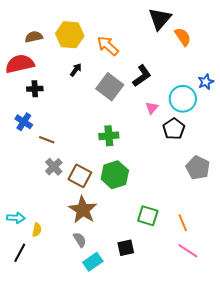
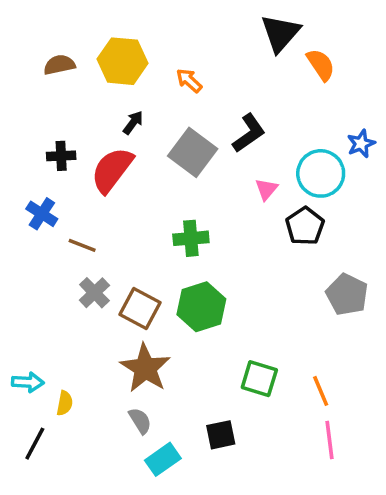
orange arrow: (108, 46) -> (189, 80), size x0.7
red semicircle: (20, 64) -> (112, 170), moved, turned -40
pink line: (188, 251) -> (329, 440), turned 50

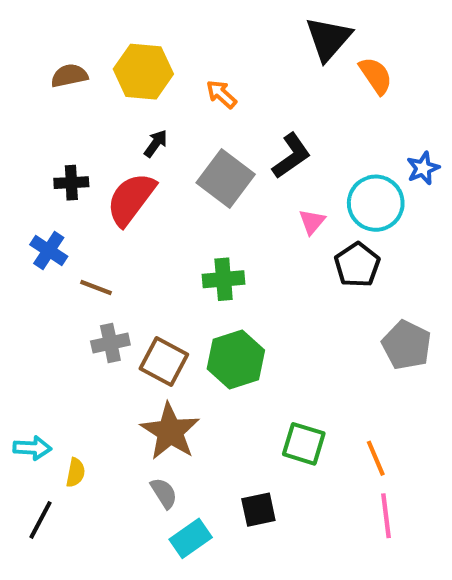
gray cross: (94, 293) -> (110, 343), turned 32

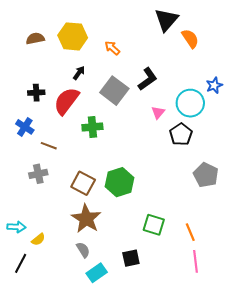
green cross: (224, 279) -> (92, 127), moved
gray cross: (110, 343) -> (38, 174), moved
yellow semicircle: (75, 473) -> (38, 239), turned 40

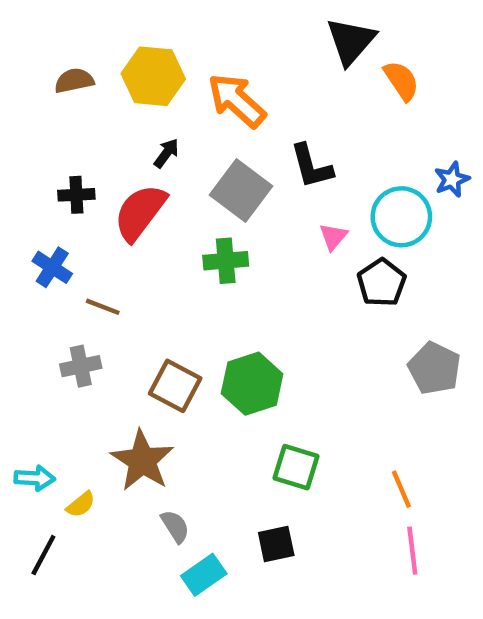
orange arrow: (112, 48) -> (237, 100), size x1.8
black L-shape: (148, 79) -> (311, 166), turned 110
green cross: (92, 127) -> (226, 261), moved
brown star: (86, 219) -> (142, 461), moved
green square: (154, 225) -> (296, 467), moved

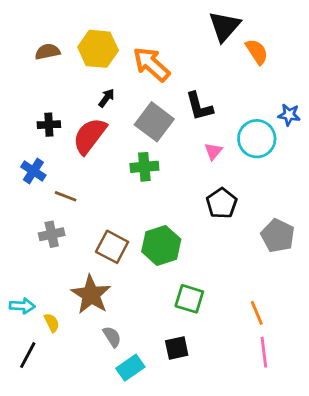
blue star: (452, 179) -> (289, 115), turned 30
black pentagon: (382, 283) -> (222, 203), moved
yellow semicircle: (81, 504) -> (52, 323), turned -78

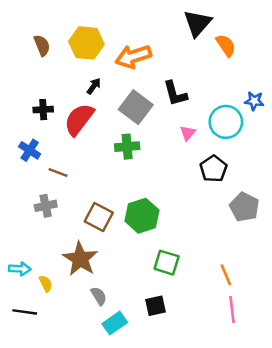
brown semicircle: (47, 52) -> (42, 45), turned 80
orange arrow: (151, 64) -> (133, 56), turned -60
black pentagon: (222, 203) -> (214, 169), moved
black line: (28, 355) -> (25, 312), turned 70

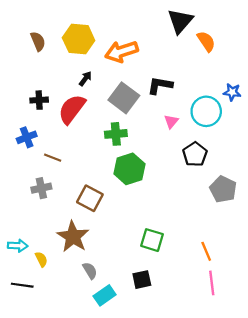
black L-shape: (175, 94) -> (160, 85), turned 115
blue cross: (30, 150) -> (27, 137), turned 36
green hexagon: (142, 216) -> (129, 169), moved

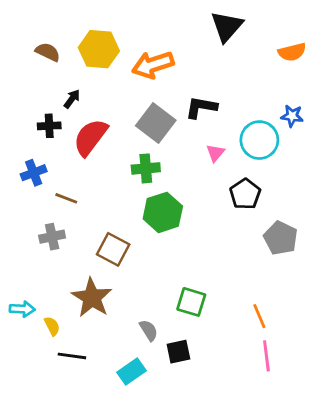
brown semicircle: (38, 41) -> (48, 52), turned -42
orange semicircle: (206, 41) -> (292, 52), moved, turned 110
black arrow: (85, 79) -> (72, 99), moved
gray semicircle: (90, 271) -> (149, 330), moved
black line: (22, 285) -> (72, 356), moved

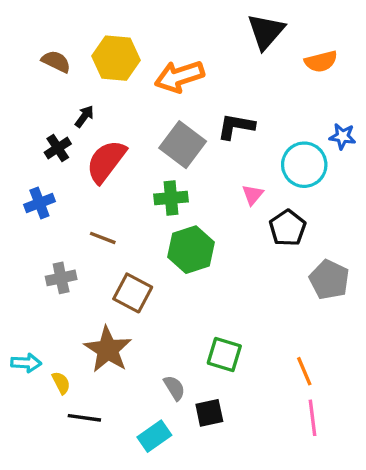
orange semicircle: (292, 52) -> (321, 61), moved
black cross: (49, 126) -> (58, 148), turned -30
pink triangle: (215, 153) -> (253, 195), moved
brown line: (66, 198) -> (103, 238), moved

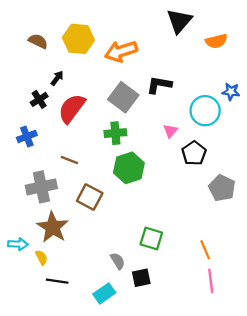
gray cross: (61, 278) -> (41, 187), size x1.5
brown star: (108, 350) -> (53, 227), moved

